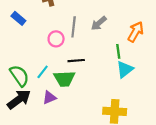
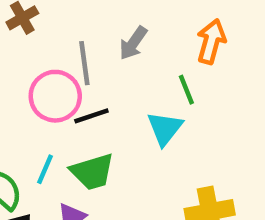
pink circle: (56, 39) -> (55, 96), size x1.5
black line: (76, 61) -> (91, 116), moved
cyan triangle: (125, 69) -> (165, 128), moved

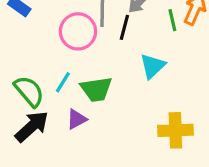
green line: (186, 90) -> (172, 20), moved
black line: (91, 116) -> (124, 27), moved, turned -65

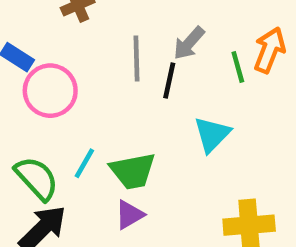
pink circle: (78, 31) -> (50, 91), moved
purple triangle: (77, 119) -> (129, 215), moved

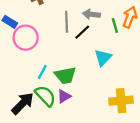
gray arrow: (189, 43) -> (91, 14), turned 56
black line: (169, 80) -> (82, 32), turned 35
green semicircle: (37, 178) -> (45, 96), moved

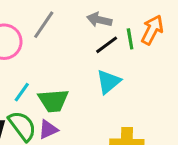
gray line: (67, 22) -> (44, 25), moved, turned 30
black line: (82, 32) -> (107, 45), moved

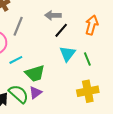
orange arrow: (152, 30) -> (92, 25), moved
green line: (130, 39) -> (87, 59), moved
cyan line: (22, 92) -> (16, 60), moved, turned 40

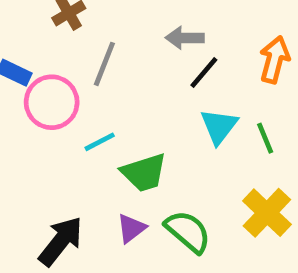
yellow cross: (88, 91) -> (267, 213), turned -35
purple triangle: (36, 93) -> (131, 228), moved
green semicircle: (19, 94) -> (188, 232), moved

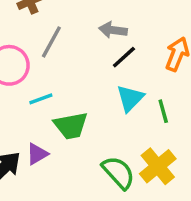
purple triangle: (131, 228) -> (37, 154), moved
green semicircle: (188, 232) -> (118, 172), moved

